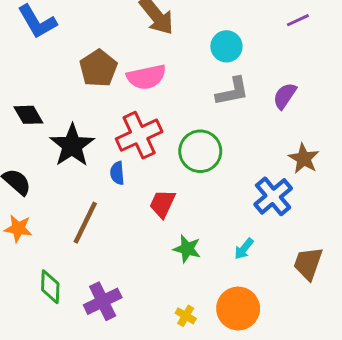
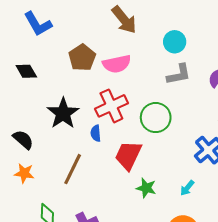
black diamond: (28, 115) -> (26, 71), moved
red trapezoid: (162, 204) -> (128, 155), size x1.4

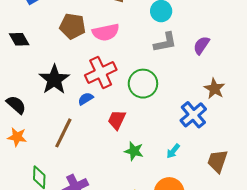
brown pentagon: (82, 58) -> (72, 26), turned -30
blue semicircle: (96, 133) -> (86, 99), turned 63
red trapezoid: (128, 155) -> (117, 120), size x0.7

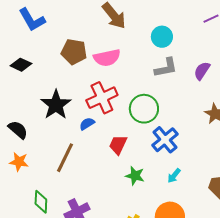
black diamond: (19, 39) -> (21, 65), turned -35
blue cross: (193, 115) -> (165, 140), moved

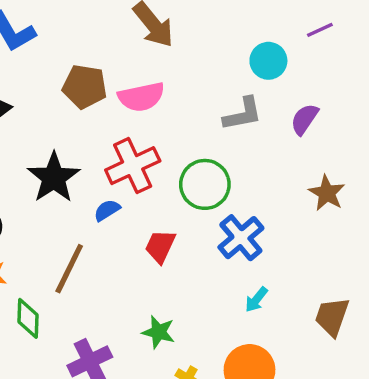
cyan circle: (162, 37) -> (268, 61), moved
green star: (135, 176) -> (158, 332), moved
green diamond: (41, 202) -> (28, 318), moved

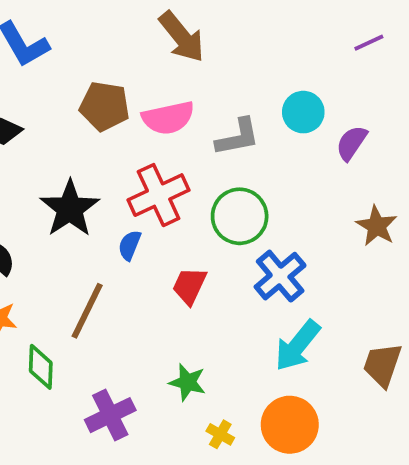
cyan circle: (268, 61) -> (303, 112), moved
gray L-shape: (243, 114) -> (238, 137), moved
blue semicircle: (107, 210) -> (130, 245), turned -36
cyan arrow: (256, 299) -> (297, 346), size x1.8

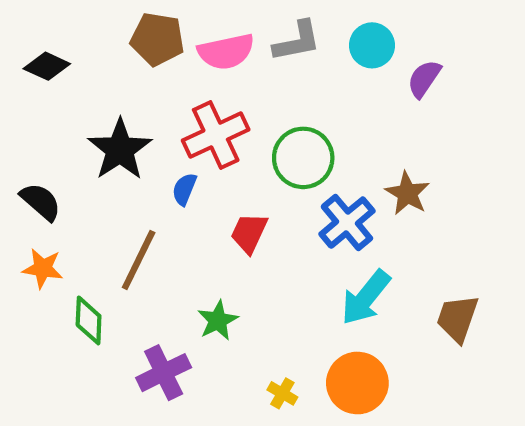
gray L-shape: (238, 137) -> (297, 41), moved
brown star: (377, 226) -> (407, 193), moved
green star: (187, 382) -> (218, 320), moved, turned 30

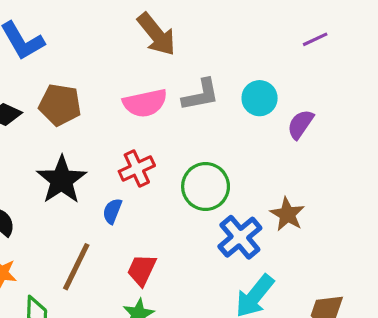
brown pentagon: (157, 39) -> (60, 105), moved
red cross: (216, 135) -> (137, 169), size x0.7
red trapezoid: (249, 233) -> (142, 270), moved

